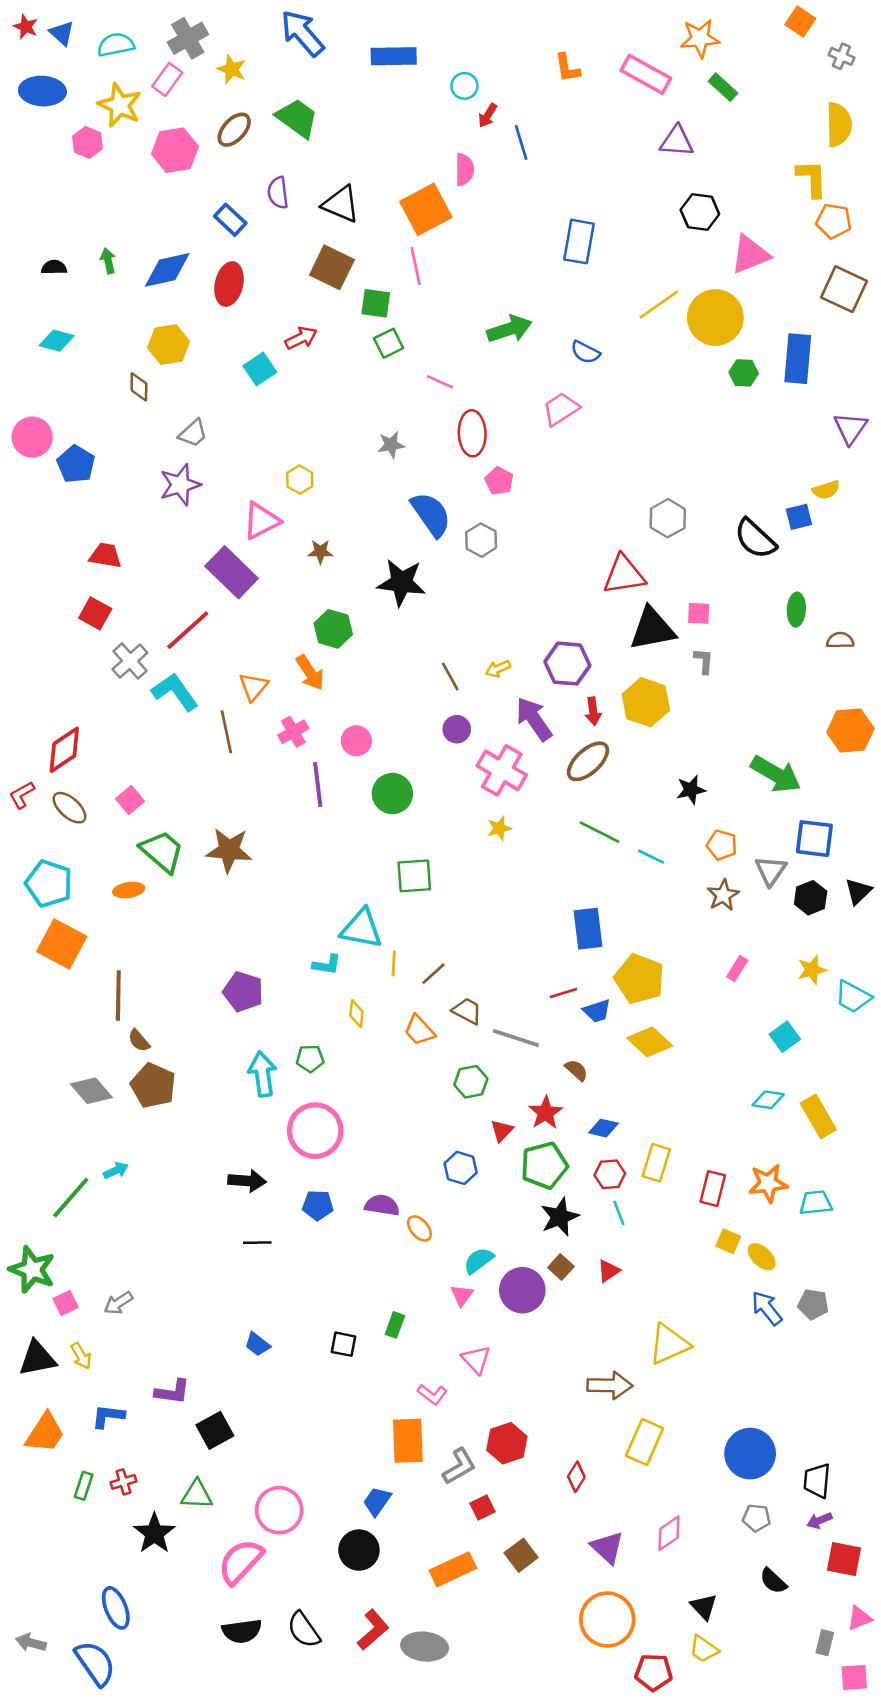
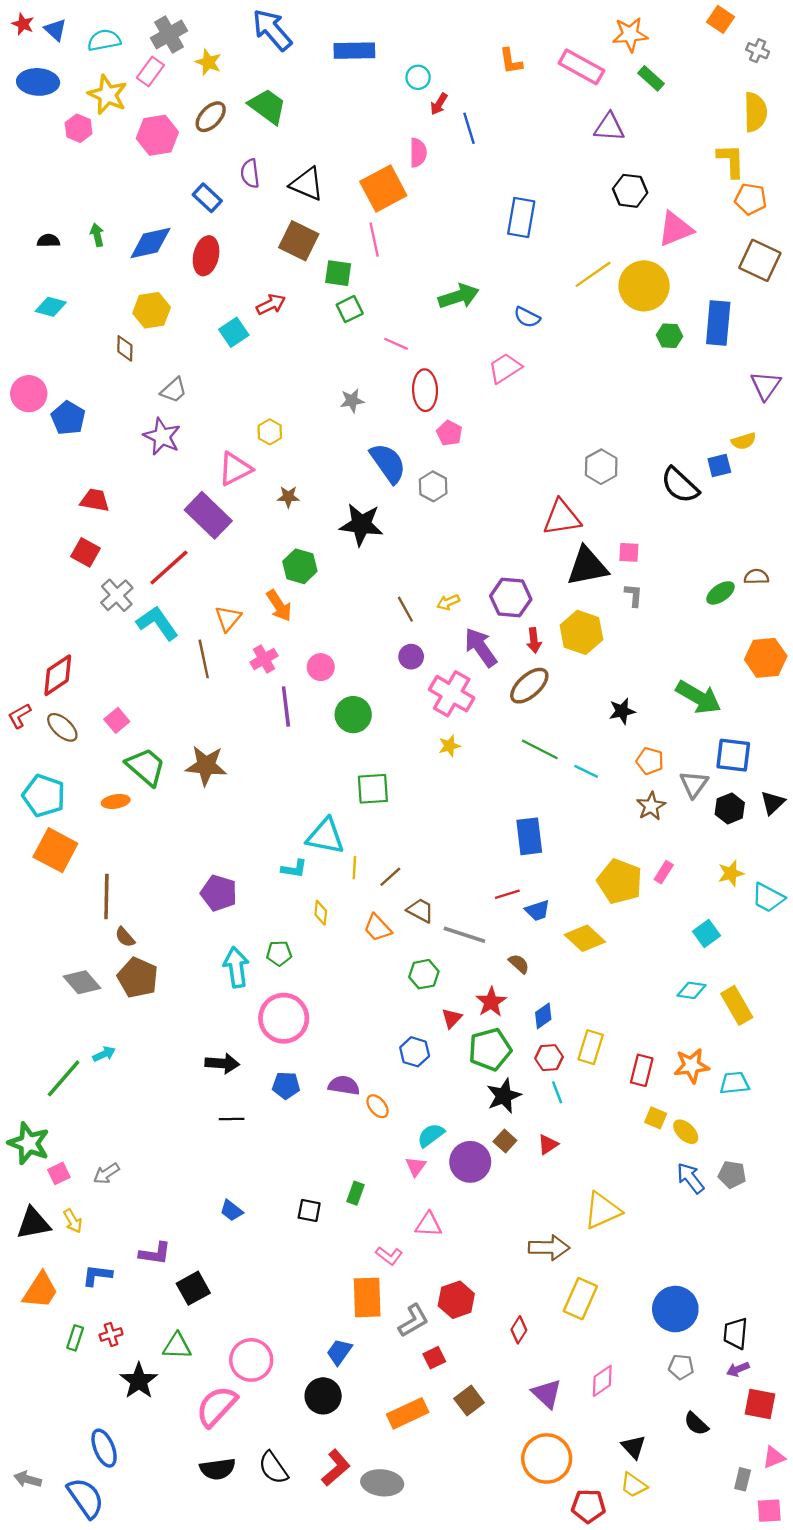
purple star: (180, 485) -> (162, 437), turned -30
green ellipse: (796, 610) -> (720, 593), moved, turned 52
yellow pentagon: (639, 979) -> (620, 881), moved
blue diamond: (603, 1128) -> (543, 1016), turned -48
pink triangle: (476, 1360) -> (429, 1224), turned -44

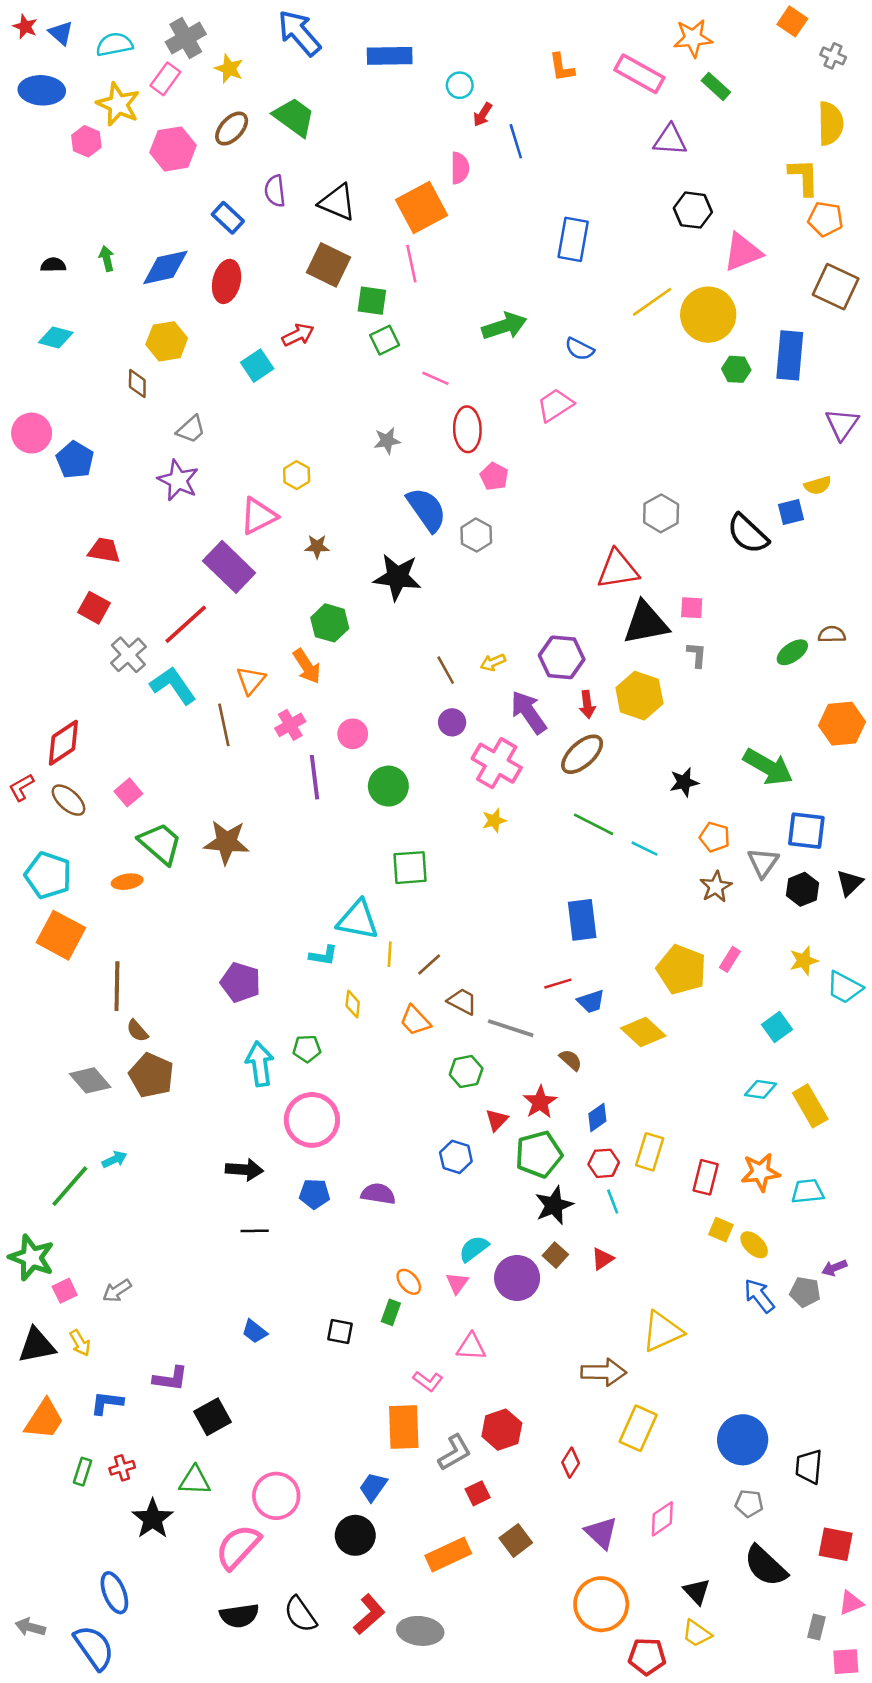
orange ellipse: (378, 1106) -> (409, 1282), moved
purple arrow: (738, 1369) -> (834, 1268), moved
black semicircle: (696, 1424) -> (766, 1566), size x1.6

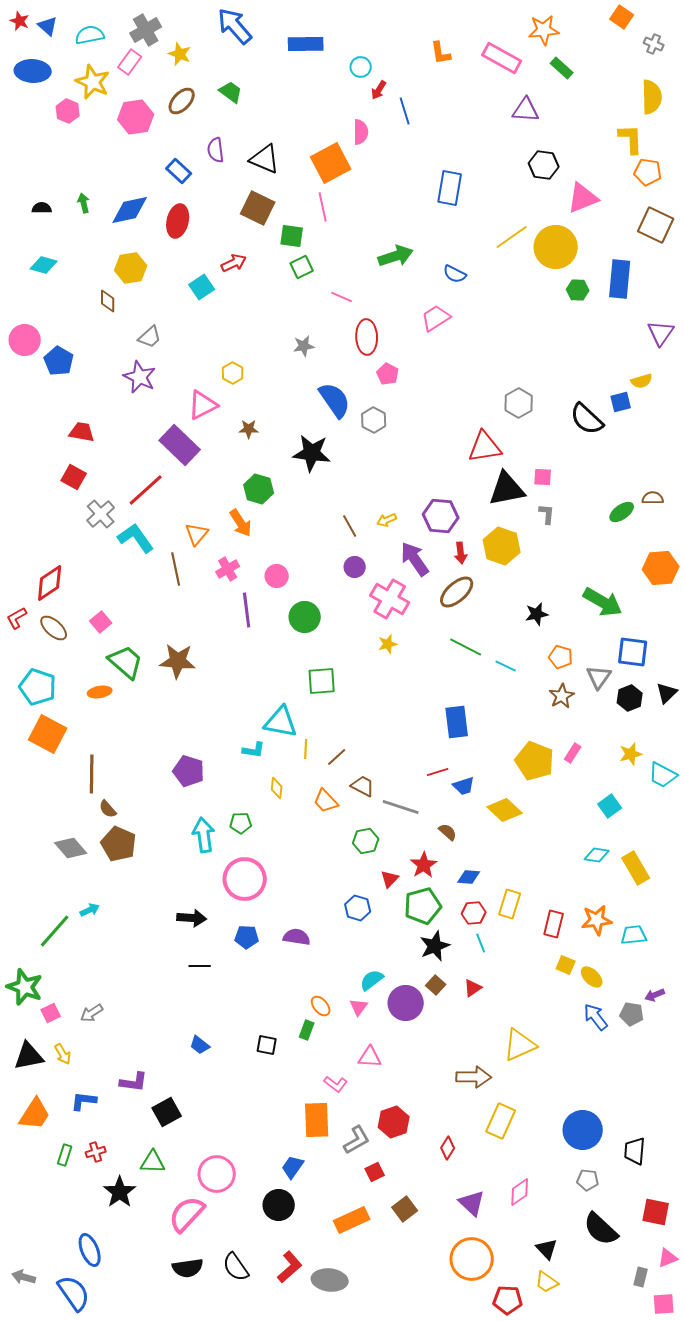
green trapezoid: (294, 117) -> (231, 92), size x0.7
blue diamond: (597, 1117) -> (469, 877), turned 40

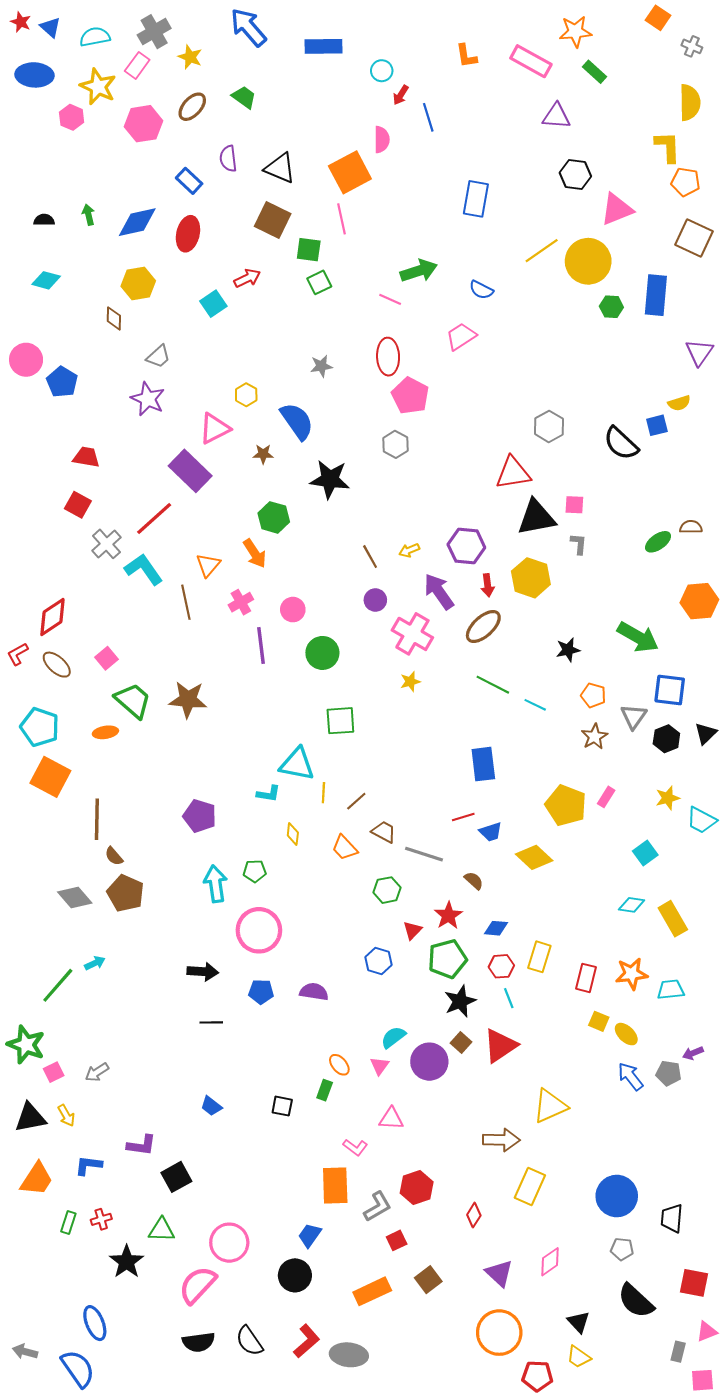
pink line: (342, 297) -> (390, 299), moved
pink pentagon: (388, 374) -> (410, 396), size x1.6
blue semicircle: (335, 400) -> (297, 421), moved
red triangle: (473, 988) -> (500, 1046), size x1.8

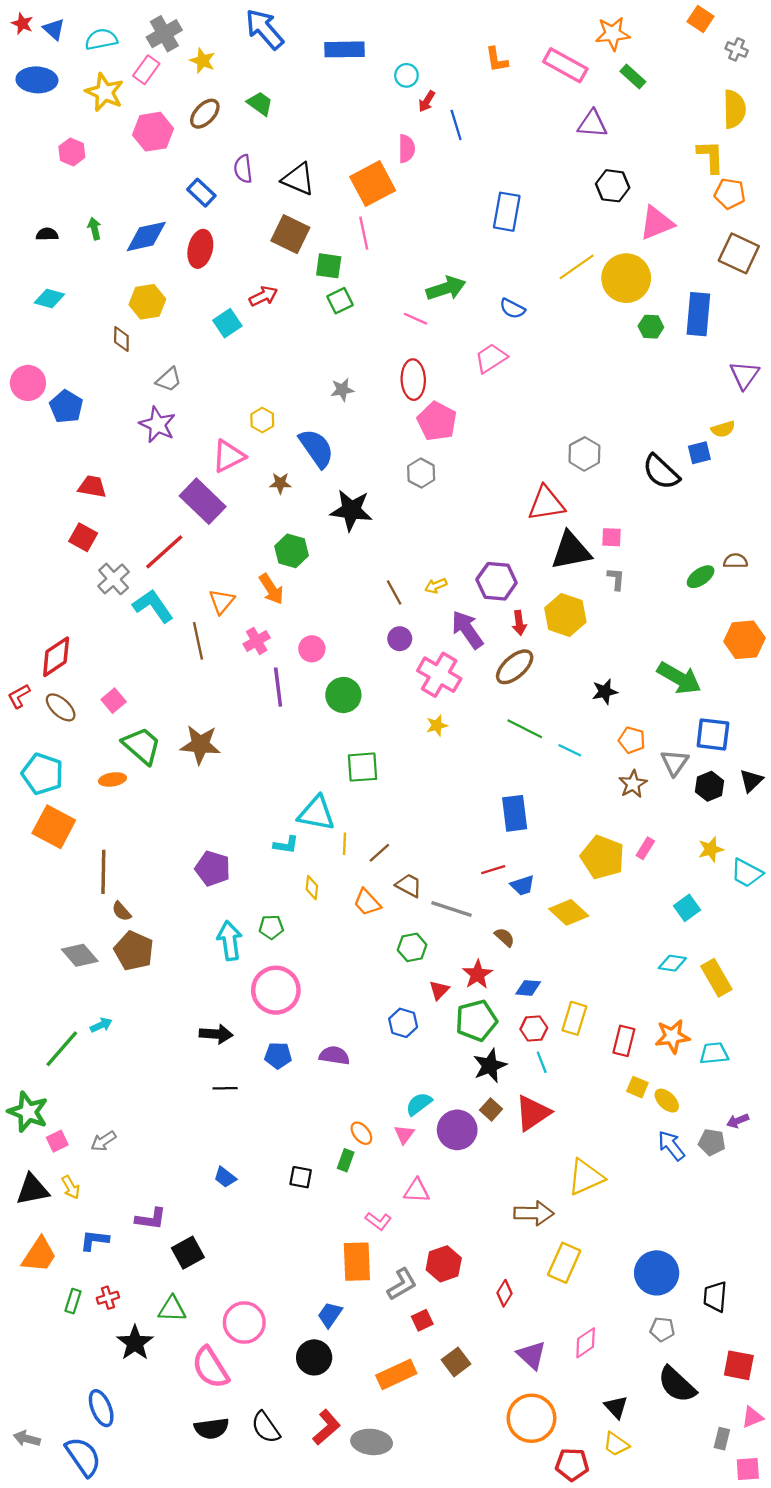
pink hexagon: (72, 117) -> (72, 152), moved
pink semicircle: (198, 1285) -> (210, 1368), turned -75

